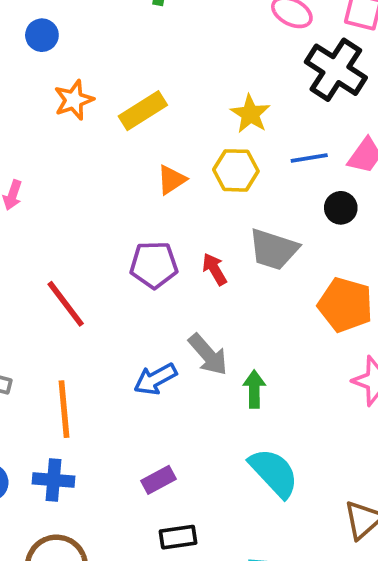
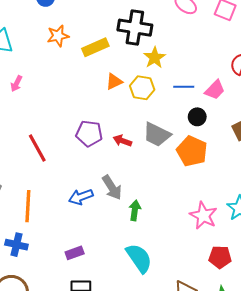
black cross: (336, 70) -> (135, 28), moved, turned -32
orange triangle: (172, 180) -> (114, 82), moved
red arrow: (215, 269) -> (122, 141), turned -48
orange pentagon: (345, 305) -> (192, 151), moved

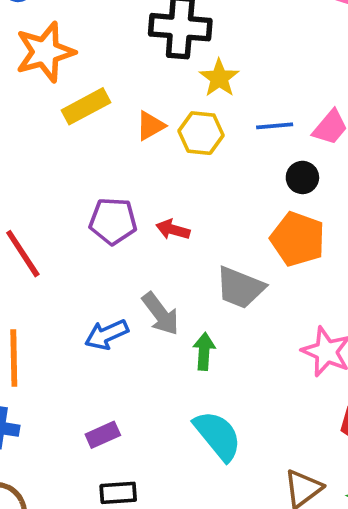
orange star: (58, 36) -> (45, 52), size x1.5
yellow rectangle: (95, 47) -> (86, 106), moved
gray trapezoid: (157, 135) -> (240, 288), moved

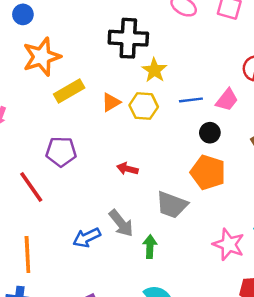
purple pentagon: (113, 221) -> (61, 152), moved

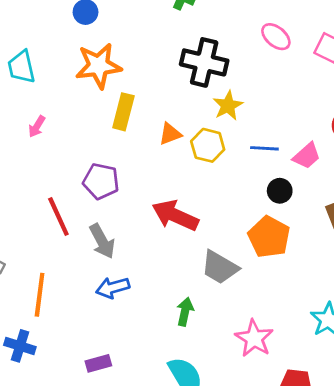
yellow rectangle: (69, 91) -> (123, 112), turned -56
red arrow: (127, 169) -> (175, 215), size x1.8
gray arrow: (121, 223) -> (102, 241), moved
pink star: (229, 244) -> (254, 338), moved

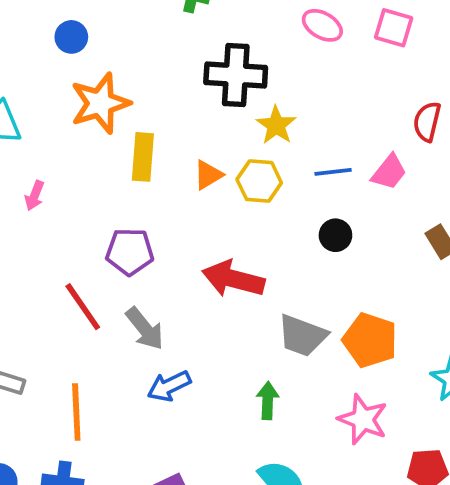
black circle: (280, 191) -> (335, 235), moved
orange pentagon: (269, 237) -> (370, 340), moved

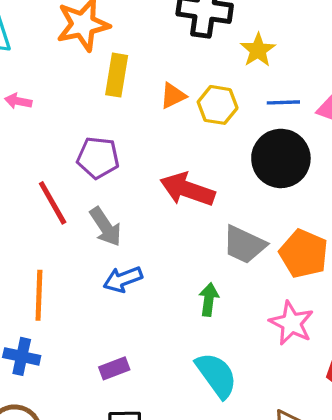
yellow star: (276, 125) -> (258, 50), moved
pink arrow: (35, 196) -> (18, 101), turned 75
black circle: (335, 235) -> (281, 158), size x2.0

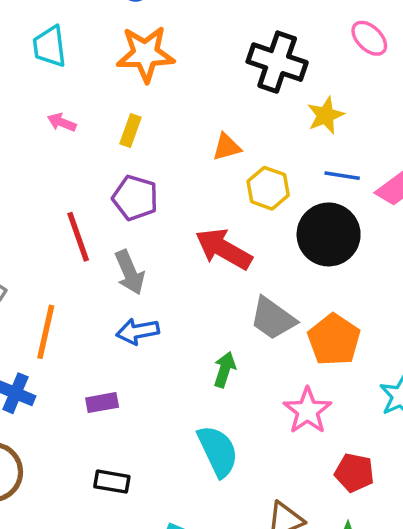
yellow rectangle: (117, 75) -> (131, 131), moved, size x0.7
yellow hexagon: (218, 105) -> (268, 188), moved
purple rectangle: (114, 368) -> (102, 403), moved

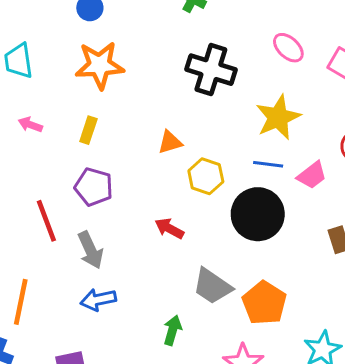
yellow star: (326, 115) -> (278, 117), moved, size x1.4
red arrow: (224, 249) -> (169, 228), size x0.6

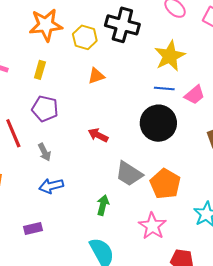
yellow hexagon: (206, 176) -> (85, 37), moved
gray arrow: (90, 250) -> (44, 152), size x0.7

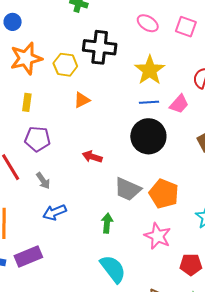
purple rectangle: (33, 229) -> (28, 256), moved, size x1.5

